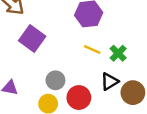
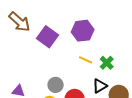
purple square: (32, 39) -> (47, 37), moved

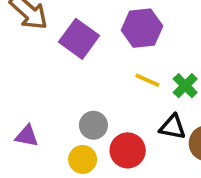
black triangle: (100, 86) -> (173, 127), turned 42

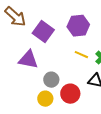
purple triangle: (27, 136) -> (28, 60), moved, size x1.5

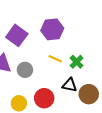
gray circle: (51, 80) -> (25, 70), moved

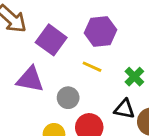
yellow line: (55, 59) -> (92, 67), moved
gray circle: (25, 70) -> (68, 98), moved

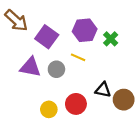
green cross: (134, 77) -> (111, 39), moved
gray circle: (68, 98) -> (56, 69), moved

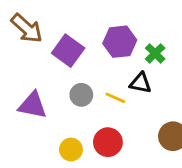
yellow line: (78, 57) -> (115, 98), moved
purple triangle: (30, 67) -> (33, 105), moved
black triangle: (103, 90) -> (140, 83), moved

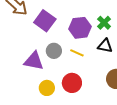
purple hexagon: (120, 42) -> (80, 28), moved
black triangle: (140, 83) -> (105, 46), moved
purple triangle: (33, 105) -> (34, 61), moved

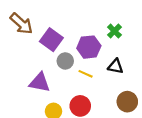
green cross: (104, 23) -> (114, 31), moved
gray circle: (54, 51) -> (65, 61), moved

